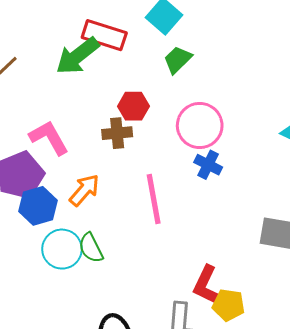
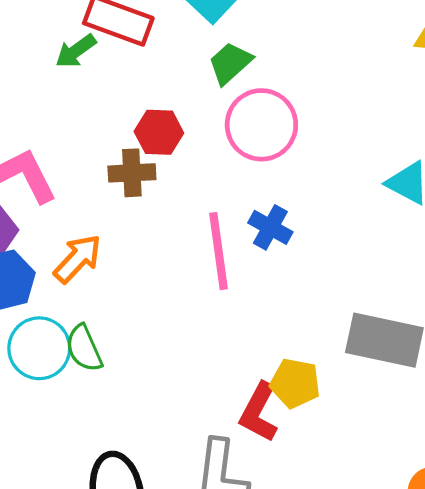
green arrow: (77, 56) -> (76, 51), size x0.6
pink circle: (200, 125) -> (261, 125), moved
pink line: (154, 199) -> (218, 251), moved
yellow pentagon: (228, 305) -> (295, 383), moved

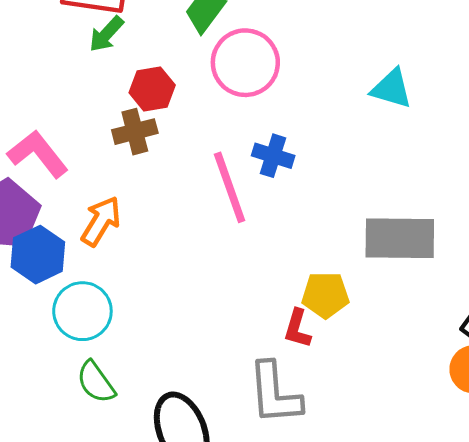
green arrow: (76, 51) -> (106, 34), moved
green semicircle: (84, 348) -> (96, 382), moved
red L-shape: (259, 412) -> (297, 329), size x0.7

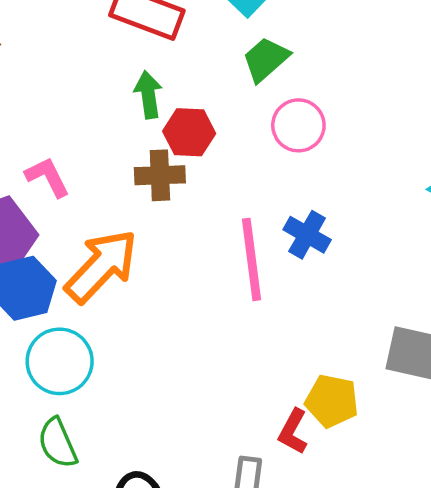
green arrow: (106, 34) -> (148, 95), moved, turned 117
pink circle: (245, 63) -> (298, 125), size x0.7
pink L-shape: (38, 154) -> (48, 177), size x0.7
orange arrow: (101, 221) -> (101, 266), size x1.4

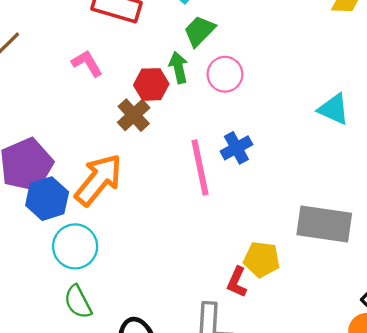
green arrow: (148, 95) -> (179, 67), moved
brown cross: (160, 175) -> (134, 115), turned -36
pink L-shape: (48, 177) -> (87, 63), moved
blue cross: (307, 235) -> (236, 148), turned 36

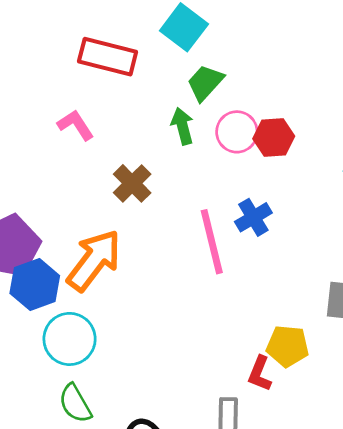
red hexagon: (151, 84) -> (274, 138), moved

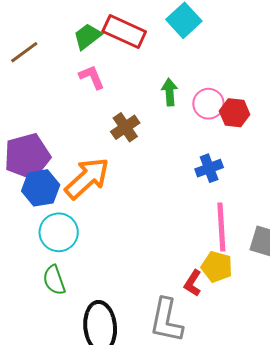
green trapezoid: (205, 83) -> (87, 36), moved
pink line: (212, 242) -> (221, 227), moved

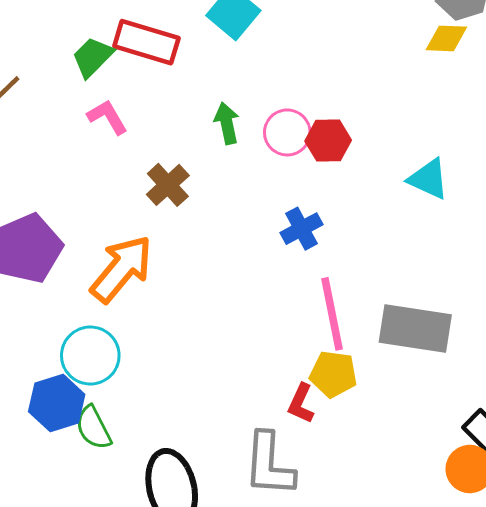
blue hexagon: (41, 188) -> (57, 403), moved

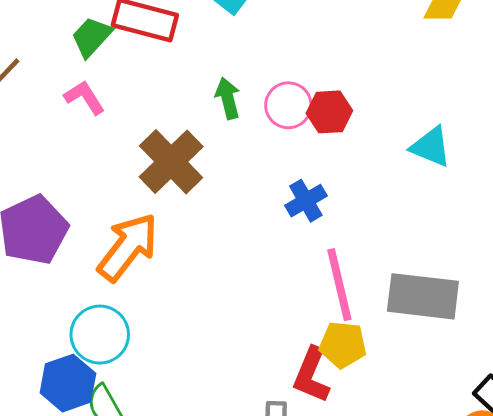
pink L-shape: (107, 117) -> (85, 97), moved
brown cross: (168, 185) -> (171, 162), size x1.5
red L-shape: (301, 403) -> (311, 375), size x1.4

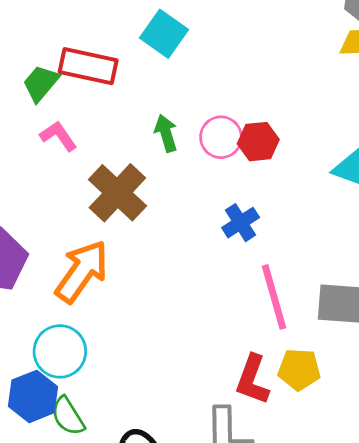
pink L-shape: (85, 97) -> (58, 136), moved
yellow pentagon: (343, 345) -> (299, 369), moved

